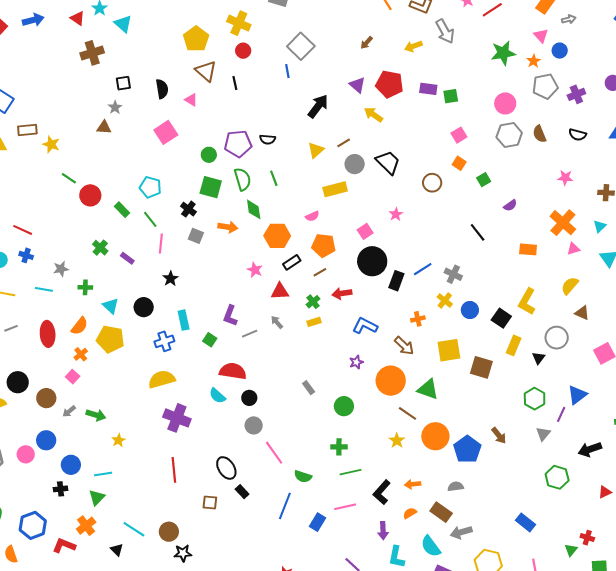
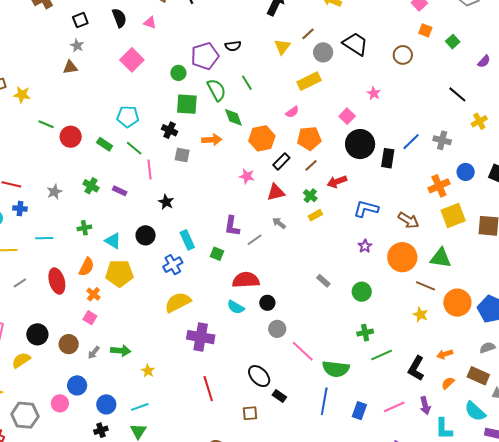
gray star: (61, 269) -> (54, 192), moved
yellow cross: (445, 301) -> (479, 121), moved, turned 35
orange cross: (418, 319) -> (439, 186), moved, size x1.5
green semicircle: (303, 477) -> (336, 369), size x1.5
pink line: (345, 507) -> (394, 407), moved

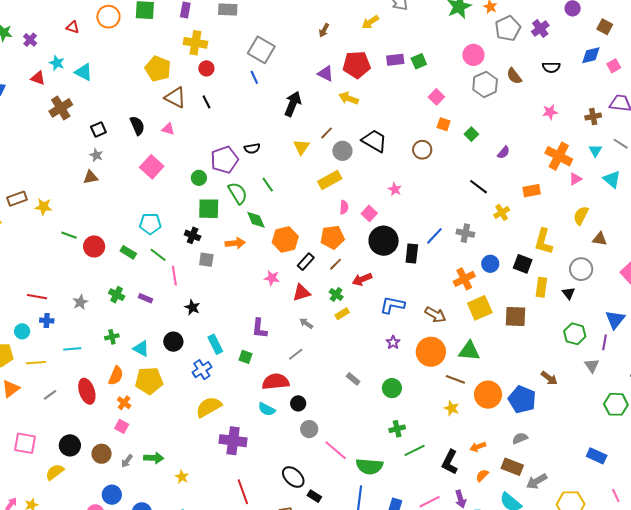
pink semicircle: (292, 112) -> (344, 207), moved, turned -48
gray line: (255, 240) -> (296, 354), moved

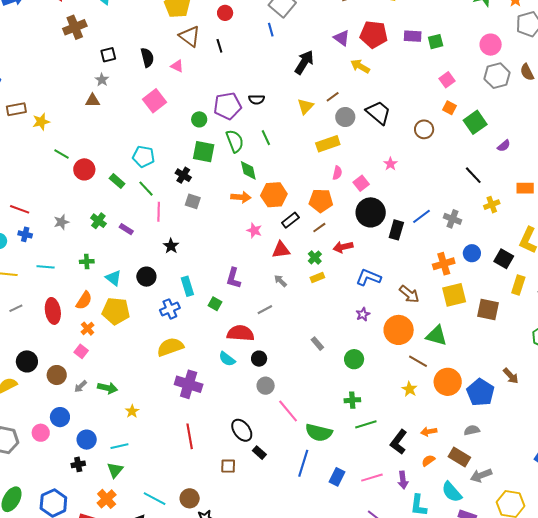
green square: (471, 134) -> (475, 122), size x1.6
yellow star: (43, 207) -> (41, 122), turned -30
orange arrow: (235, 243) -> (241, 197), moved

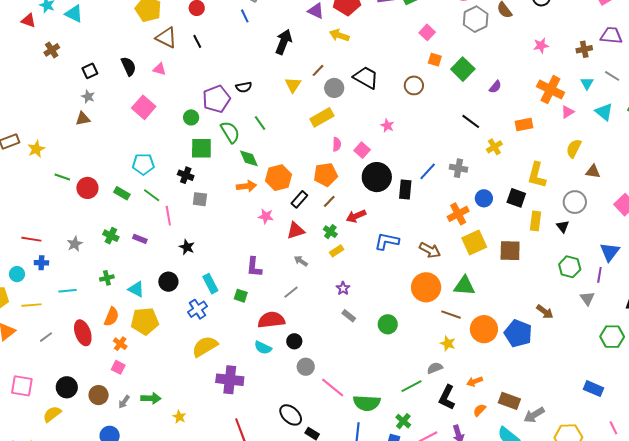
brown cross: (75, 27) -> (52, 50), size x0.7
purple star: (363, 314) -> (343, 288), moved
green cross: (352, 400) -> (403, 421), moved, turned -35
gray semicircle: (472, 430) -> (435, 368), moved

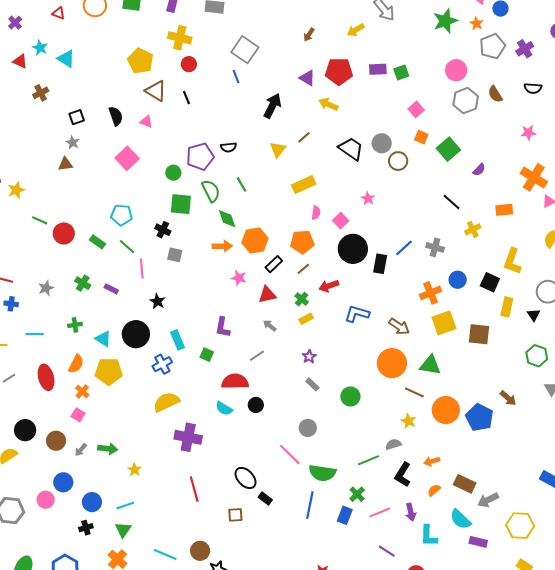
gray circle: (334, 88) -> (382, 143), moved
black circle: (168, 282) -> (136, 334), size x1.4
gray circle: (306, 367) -> (308, 428), moved

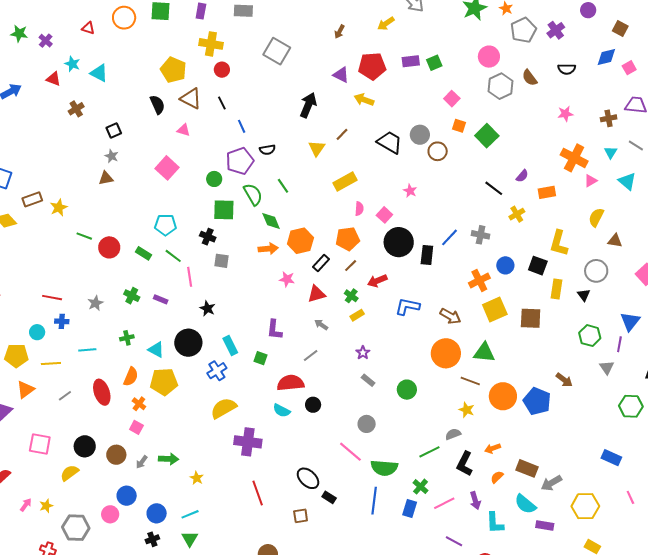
blue line: (236, 76) -> (242, 126), moved
black semicircle: (116, 116) -> (157, 105), moved
purple semicircle: (479, 170) -> (522, 176), moved

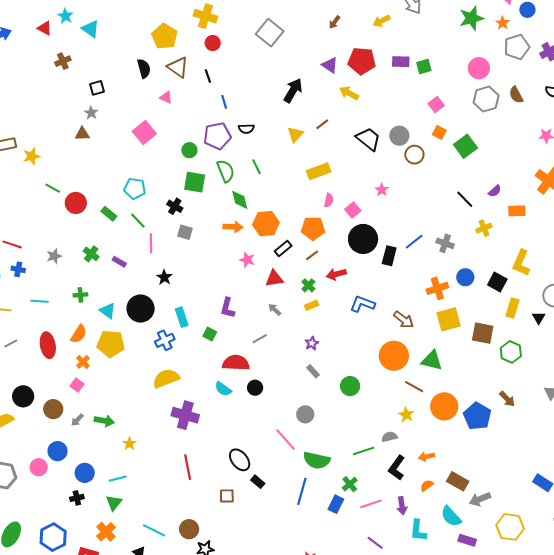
green hexagon: (590, 336) -> (511, 352), moved

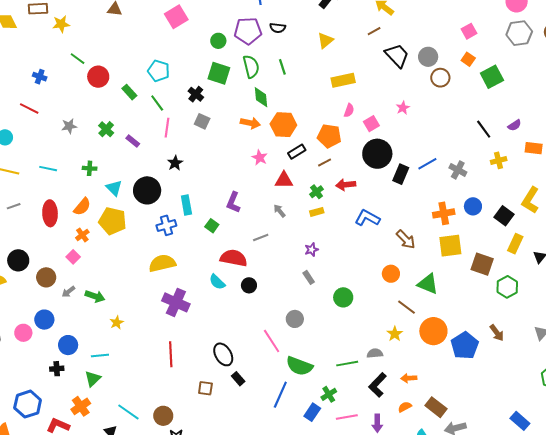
brown line: (322, 124) -> (374, 31), moved
blue cross: (18, 269) -> (40, 77), moved
orange circle: (394, 356) -> (391, 274), size x0.6

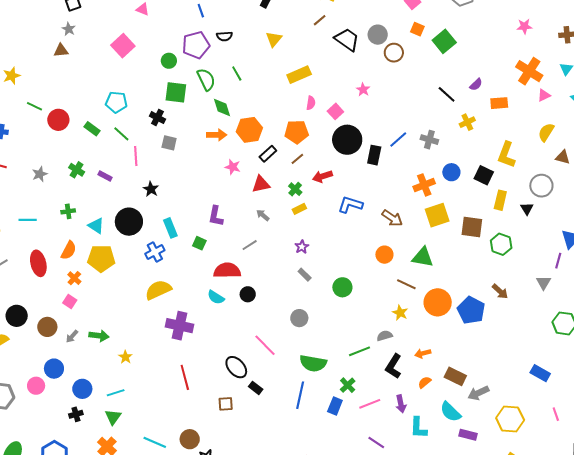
pink line: (272, 341) -> (265, 345), moved

